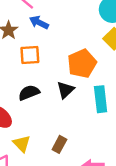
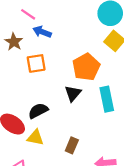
black semicircle: (29, 93) -> (38, 111), moved
yellow triangle: (22, 144) -> (35, 138), moved, turned -30

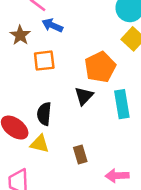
black semicircle: (38, 111) -> (44, 114), turned -60
brown rectangle: (72, 145) -> (80, 154), turned -42

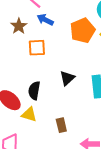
orange pentagon: (100, 67) -> (83, 31), moved

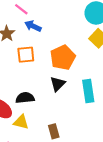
orange pentagon: (83, 31) -> (63, 57), moved
black semicircle: (34, 91) -> (25, 98), turned 78

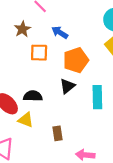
blue arrow: (33, 26) -> (60, 32), moved

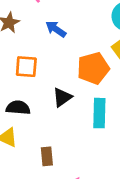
orange square: (39, 53) -> (26, 67), moved
orange pentagon: (76, 60) -> (93, 68), moved

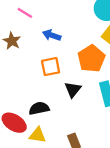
orange square: (26, 67) -> (51, 67), moved

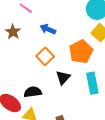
orange square: (51, 67) -> (45, 56), turned -36

